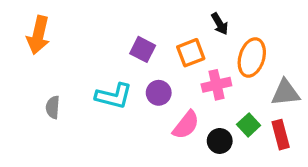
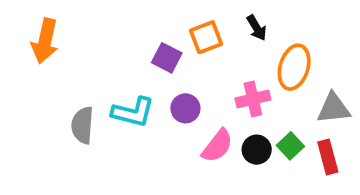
orange square: (191, 53) -> (206, 37), moved
gray semicircle: (53, 107) -> (82, 125), moved, size x1.4
black circle: (220, 141) -> (257, 150), moved

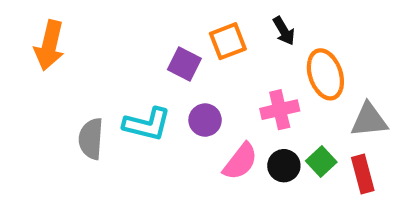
orange ellipse: (294, 67) -> (325, 74), turned -36

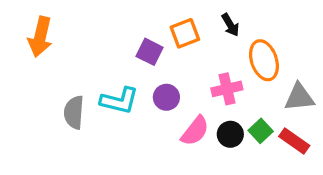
red rectangle: (363, 174) -> (294, 141), turned -40

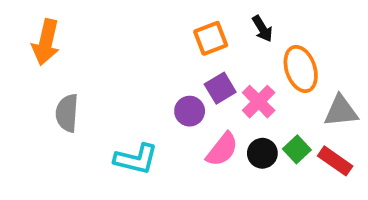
purple square: (150, 52) -> (220, 88), moved, turned 32
pink cross: (227, 89) -> (259, 102), turned -32
cyan L-shape: (119, 101) -> (136, 159), moved
gray semicircle: (74, 112) -> (67, 113), moved

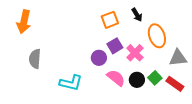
pink semicircle: (222, 149) -> (116, 78), turned -90

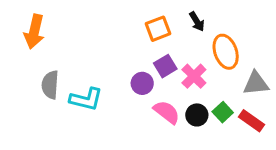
cyan L-shape: (71, 83) -> (86, 99), moved

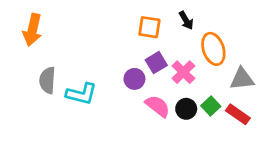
orange square: (158, 29) -> (149, 27), turned 30

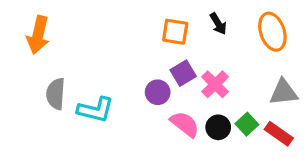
orange ellipse: (213, 49) -> (272, 32), moved

